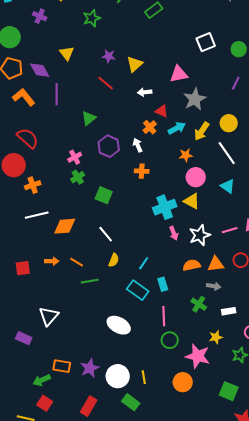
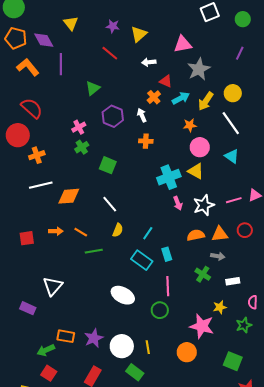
green circle: (170, 340) -> (160, 310), moved

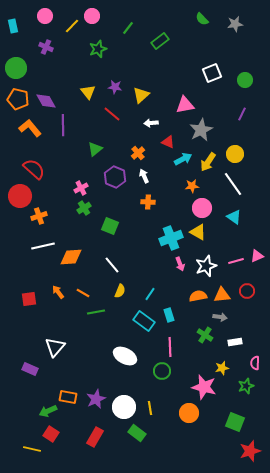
yellow triangle: (71, 23) -> (88, 92), moved
orange cross: (154, 97) -> (138, 153), moved
orange arrow: (56, 231) -> (58, 292), turned -128

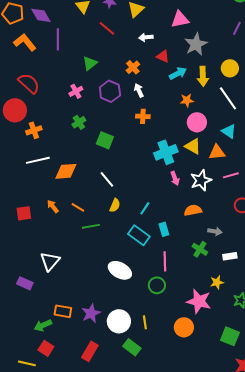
yellow arrow: (208, 162) -> (203, 76), turned -36
pink cross: (81, 188) -> (76, 91), moved
orange triangle: (222, 295) -> (217, 152), moved

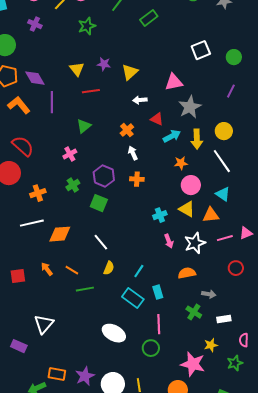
red line: (107, 28) -> (91, 91), moved, turned -48
purple hexagon: (110, 91) -> (104, 176), moved
orange cross: (34, 130) -> (38, 193), moved
cyan cross: (166, 152) -> (160, 215), size x0.6

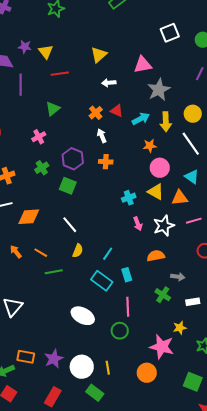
purple star: (104, 64) -> (25, 47), moved
red triangle: (157, 119) -> (117, 111), moved

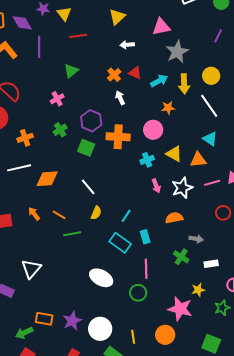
orange cross: (106, 162) -> (118, 137), moved, size x1.6
pink circle: (160, 168) -> (153, 130), moved
yellow line: (108, 368) -> (133, 337), moved

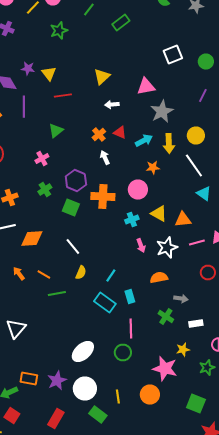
cyan triangle: (210, 139) -> (204, 194), moved
white ellipse: (101, 278) -> (83, 352), moved, turned -70

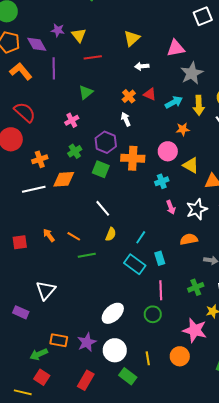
white arrow: (105, 158) -> (126, 119), moved
yellow triangle: (159, 214) -> (191, 165), moved
orange diamond: (32, 238) -> (64, 179), moved
green cross: (166, 316) -> (196, 287), moved, turned 35

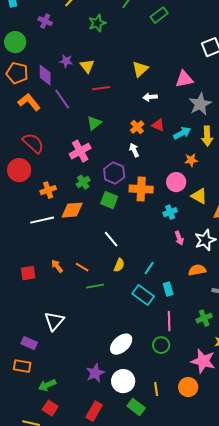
purple diamond: (37, 44) -> (45, 75), turned 30
purple line: (54, 68) -> (62, 99), turned -35
pink cross: (72, 120) -> (80, 151), size x1.5
orange rectangle: (59, 340) -> (22, 366), moved

